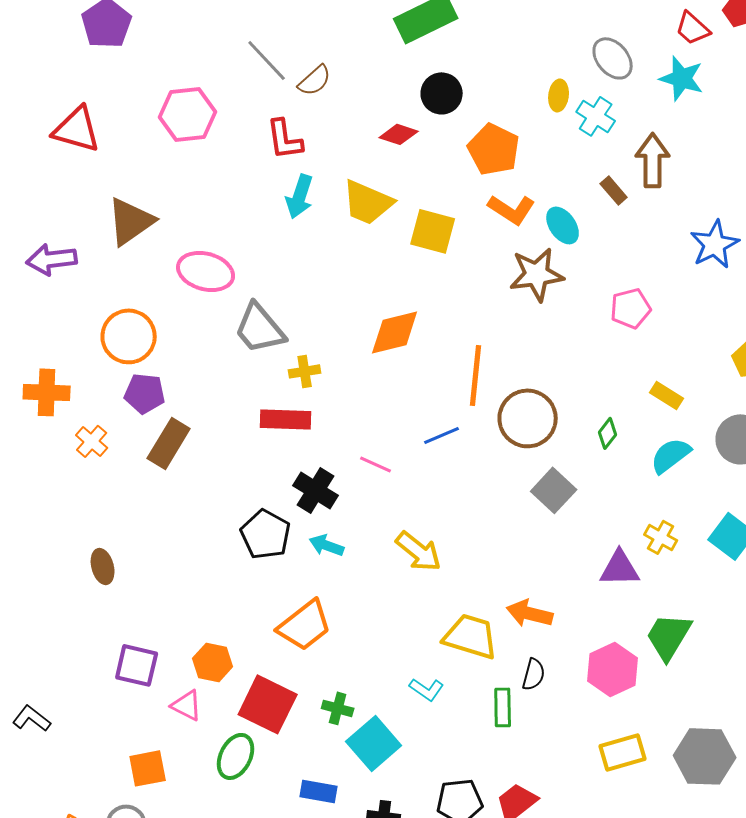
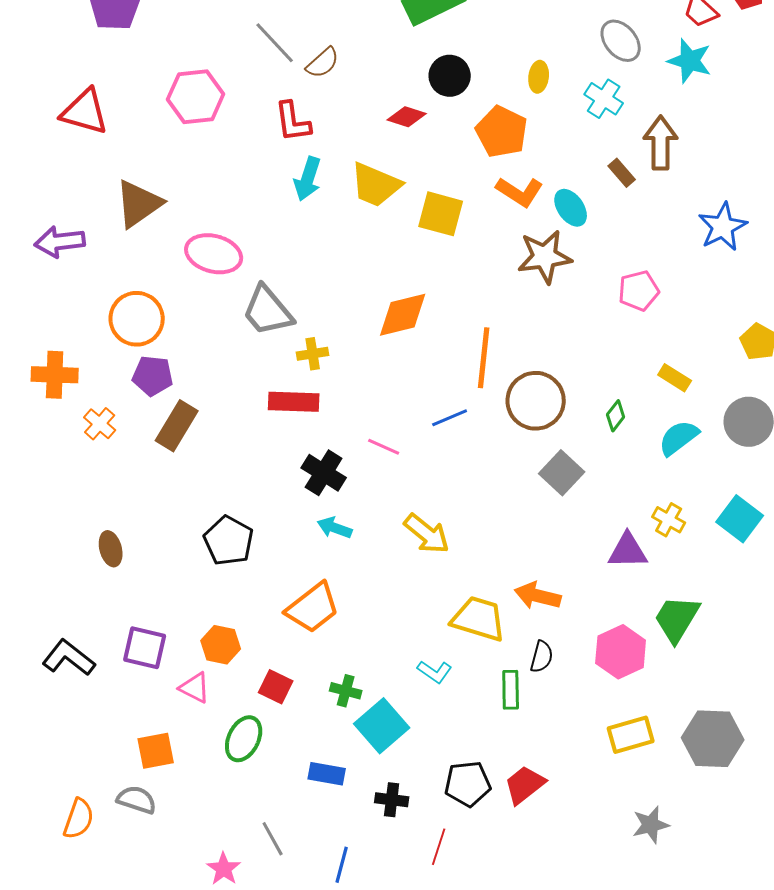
yellow ellipse: (559, 95) -> (539, 77), moved
black pentagon: (266, 534) -> (229, 541), moved
red square: (268, 704) -> (276, 687), size x0.6
black L-shape: (32, 718) -> (69, 658), moved, size x1.4

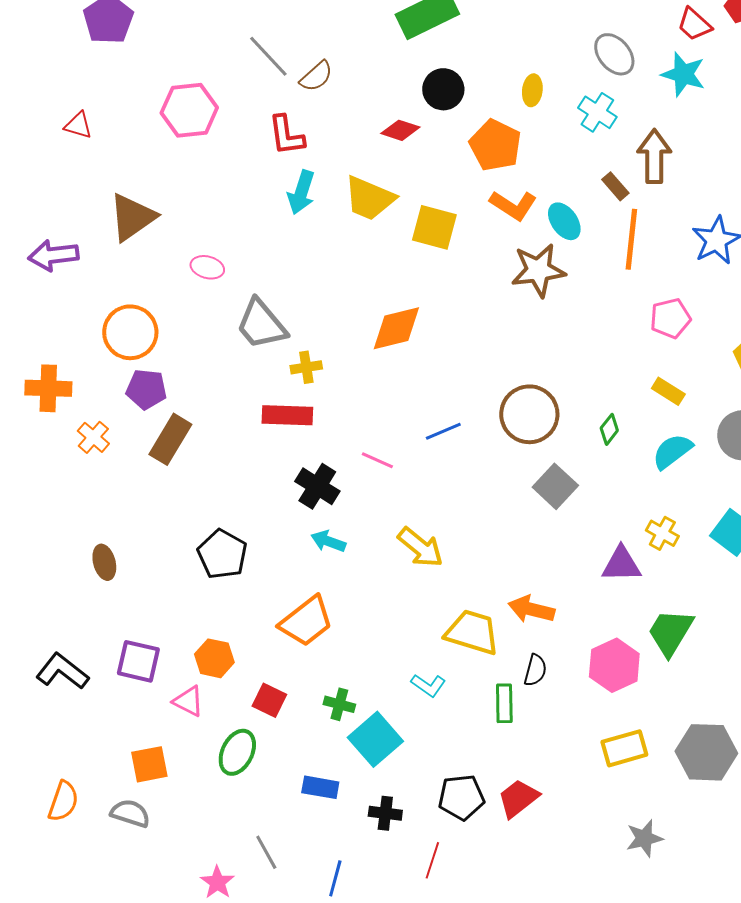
red triangle: (85, 112) -> (78, 125), size x0.6
pink ellipse: (214, 254) -> (207, 267), size x0.6
pink pentagon: (639, 291) -> (670, 318), moved
orange line: (484, 358) -> (631, 239), moved
orange semicircle: (79, 819) -> (63, 801), moved

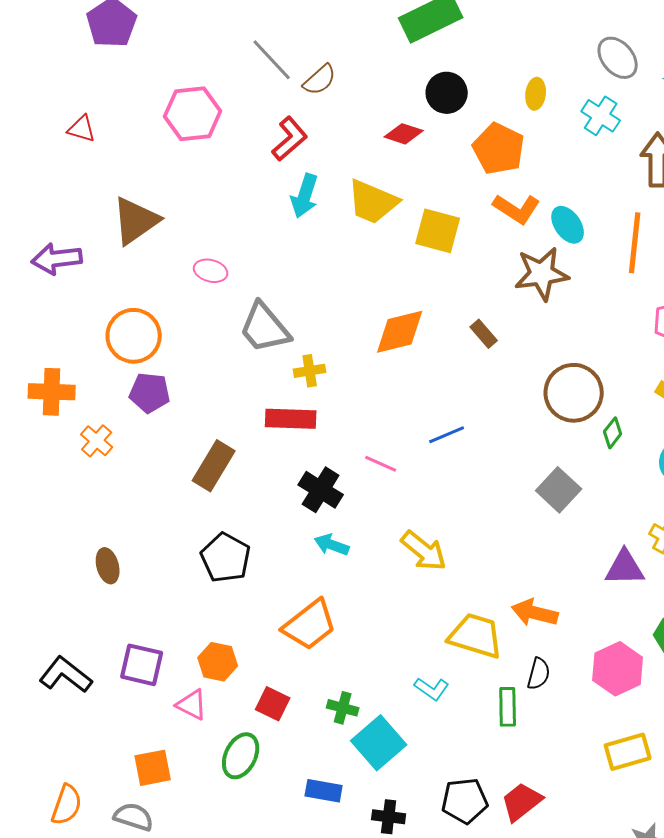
red L-shape: (286, 135) -> (290, 139), turned -123
brown rectangle: (615, 186) -> (484, 334), moved
brown circle: (529, 414) -> (574, 393), moved
brown rectangle: (170, 439) -> (214, 466), moved

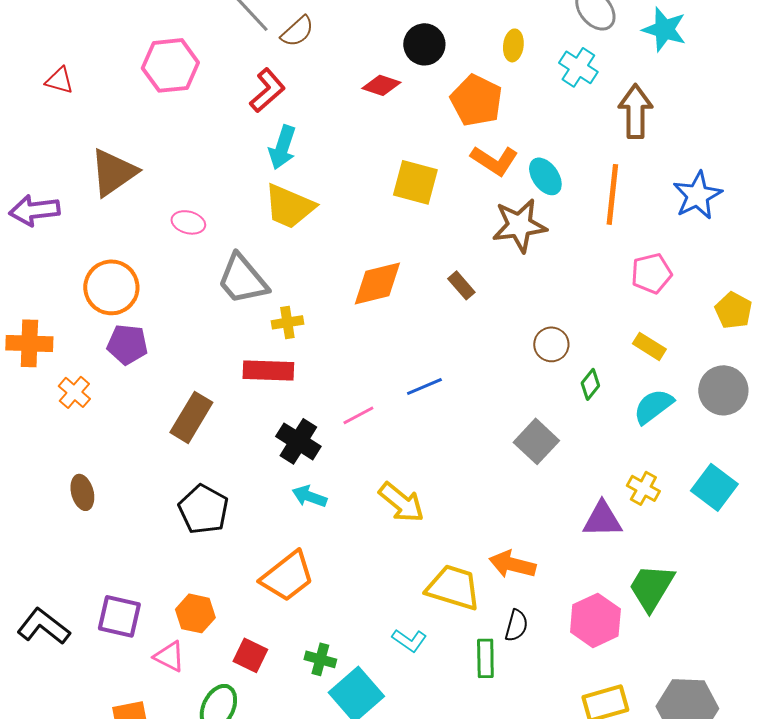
yellow trapezoid: (373, 202) -> (289, 206), moved
brown circle: (574, 393) -> (551, 344), size x0.6
pink line: (381, 464) -> (358, 415), turned -52
brown ellipse: (108, 566) -> (82, 492), moved

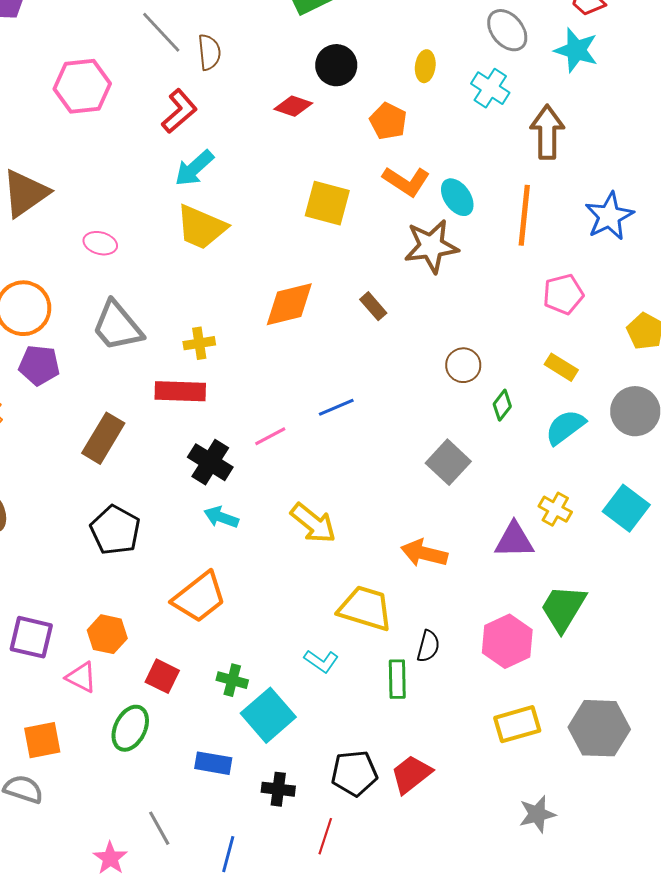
brown semicircle: (297, 31) -> (209, 52), turned -54
orange pentagon: (476, 100) -> (388, 121), size x0.7
cyan arrow: (282, 147) -> (194, 168), turned 30
gray trapezoid: (242, 279) -> (117, 326), moved
orange arrow: (512, 564) -> (424, 553), moved

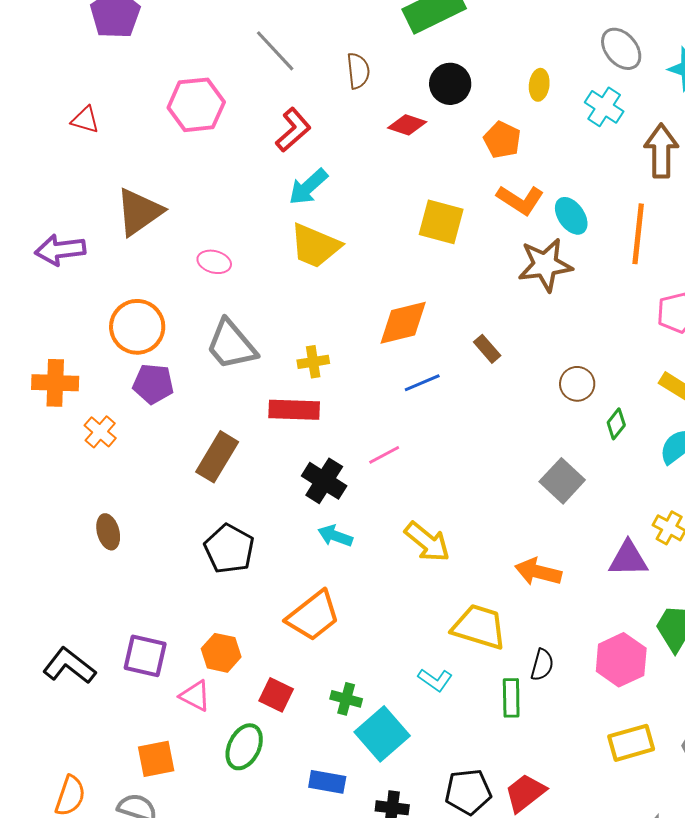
brown semicircle: (209, 52) -> (358, 71), moved
brown rectangle: (373, 306) -> (487, 349), moved
blue line: (336, 407) -> (422, 383), moved

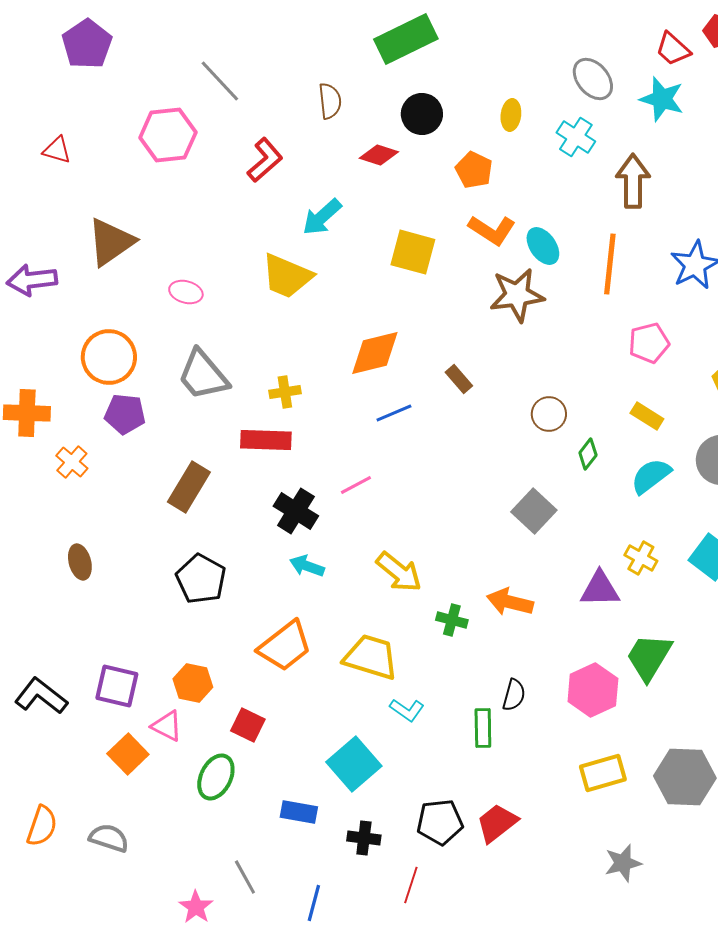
gray line: (275, 51) -> (220, 81), moved
cyan arrow: (308, 187) -> (322, 217), moved
yellow trapezoid: (479, 627) -> (371, 657), moved
green cross: (346, 699) -> (452, 620), moved
orange square: (156, 759) -> (128, 754), moved, turned -33

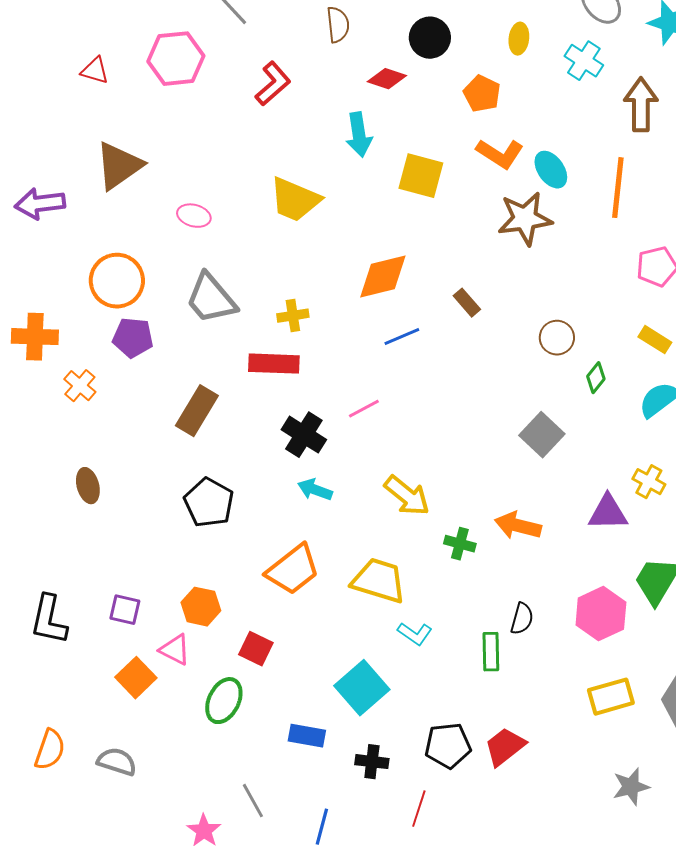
red triangle: (57, 150) -> (95, 71), moved
cyan arrow: (322, 217) -> (359, 135), moved, turned -57
purple square: (117, 686) -> (125, 610), size x0.7
black L-shape: (41, 696) -> (49, 620), turned -116

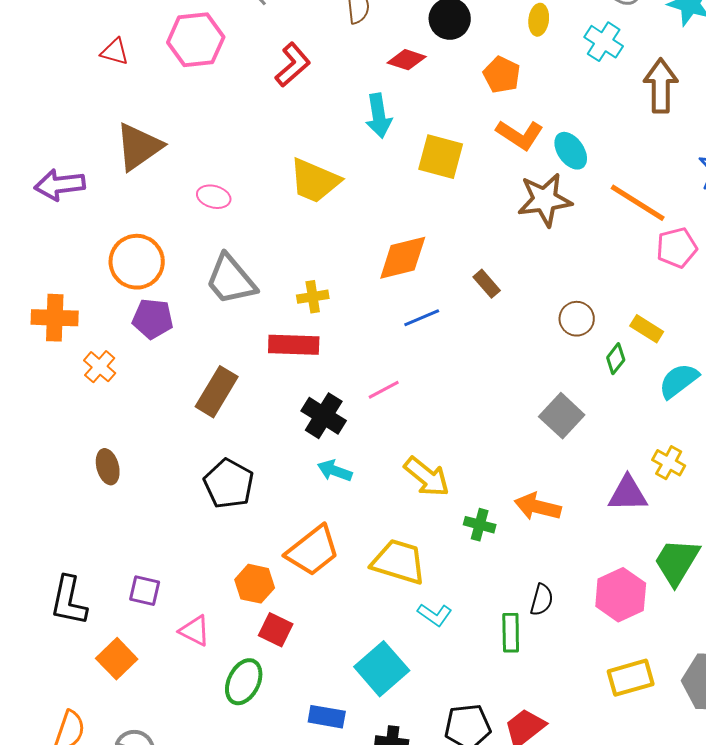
orange line: (618, 188) -> (638, 203), moved, turned -64
yellow rectangle: (655, 340) -> (647, 329), moved
orange hexagon: (201, 607) -> (255, 584), moved
orange square: (136, 678) -> (117, 659), moved

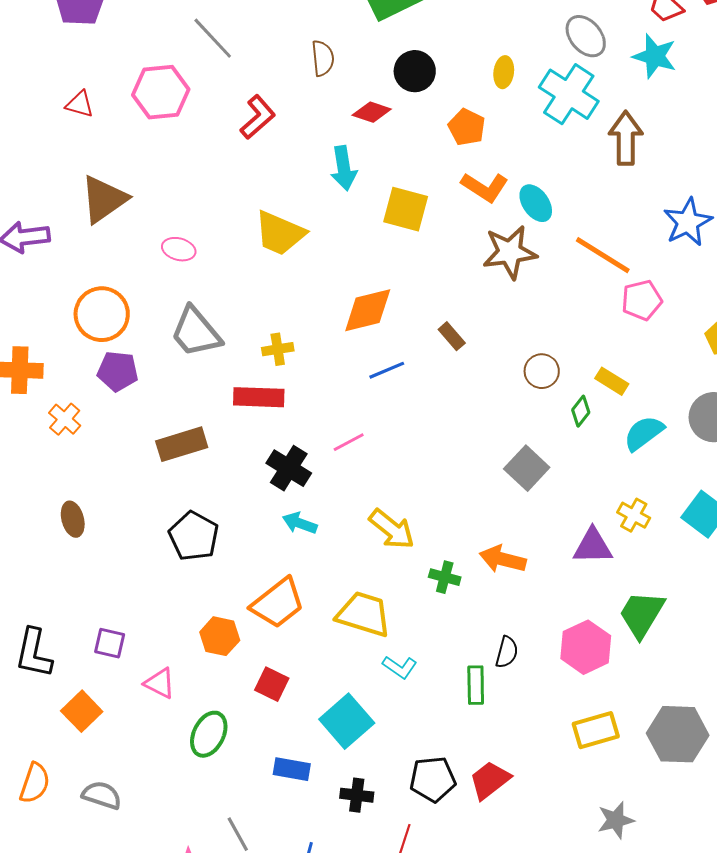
cyan cross: (604, 42) -> (569, 94), size x1.5
brown rectangle: (217, 392) -> (182, 444), turned 42
red square: (276, 630) -> (272, 684), moved

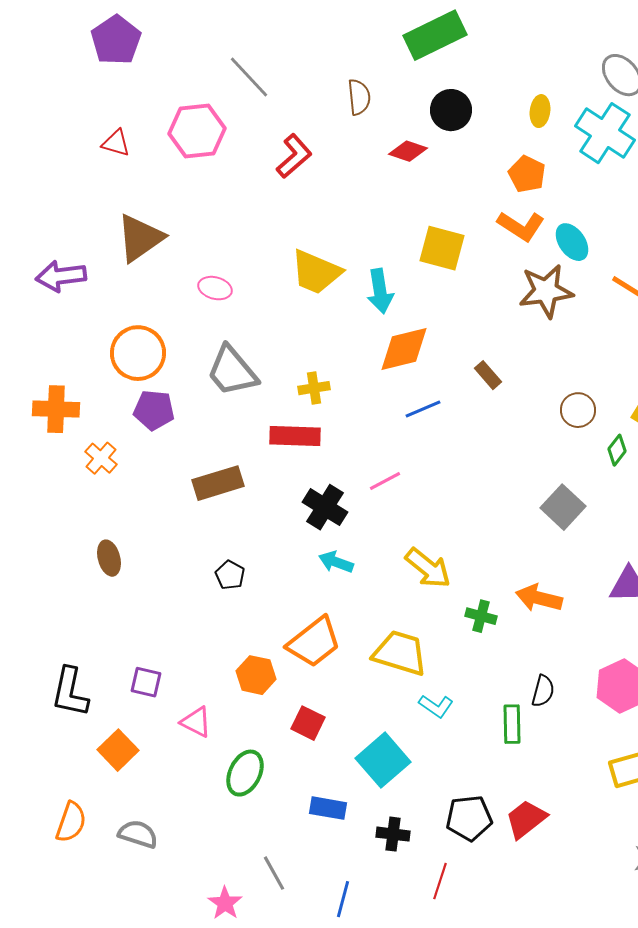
orange pentagon: (467, 127) -> (527, 174), moved
cyan arrow: (344, 168) -> (380, 291), moved
black pentagon: (194, 536) -> (230, 575), size x0.6

